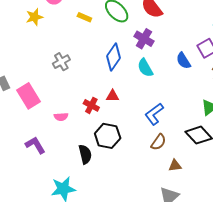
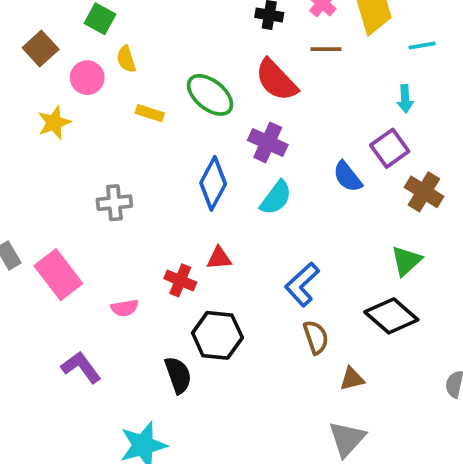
gray cross: (61, 62) -> (114, 203), turned 30
cyan semicircle: (145, 68) -> (276, 198), turned -108
brown semicircle: (158, 142) -> (316, 337), turned -48

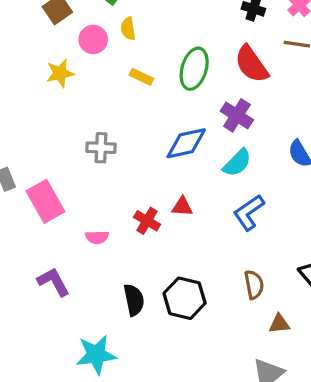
green ellipse: (210, 95) -> (194, 69), turned 60
blue diamond: (213, 183) -> (186, 143), turned 42
blue L-shape: (302, 284) -> (249, 212), moved
black hexagon: (217, 335) -> (185, 298), moved

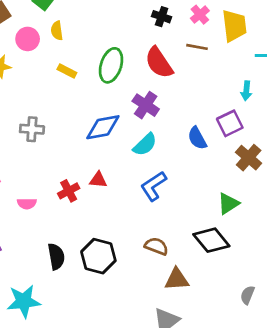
red cross: (147, 221) -> (69, 191), turned 30
brown semicircle: (254, 285) -> (156, 246), turned -60
brown triangle: (279, 324) -> (177, 279), size x1.4

